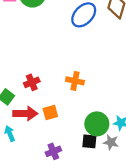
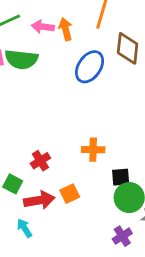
black square: (89, 141) -> (121, 177), moved
purple cross: (53, 151) -> (122, 236), moved

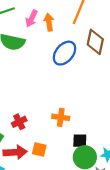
pink arrow: (43, 27) -> (32, 18), turned -77
orange square: (70, 194) -> (39, 150), turned 32

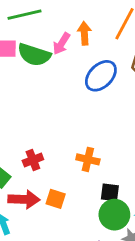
pink arrow: (32, 18) -> (61, 44), moved

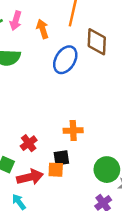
pink arrow: (61, 44) -> (16, 21), moved
black square: (110, 192) -> (61, 158), moved

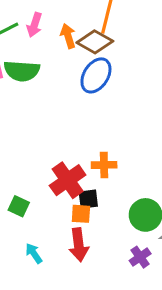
brown diamond: (97, 42) -> (95, 42), moved, turned -64
red cross: (29, 143) -> (68, 180), moved, size x1.6
red arrow: (30, 177) -> (79, 245), moved, turned 95

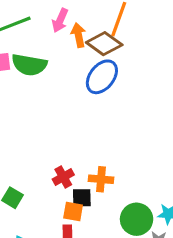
pink arrow: (34, 25) -> (60, 20), moved
orange cross: (104, 165) -> (101, 179), moved
red cross: (68, 180) -> (63, 177), size x0.6

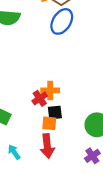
orange cross: (101, 179) -> (50, 90), moved

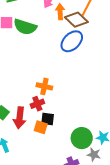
orange cross: (50, 90) -> (44, 86), moved
red arrow: (47, 146) -> (20, 118), moved

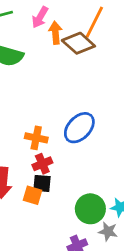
blue ellipse: (72, 41) -> (79, 128), moved
red cross: (37, 104) -> (42, 164), moved

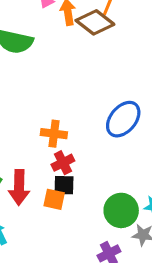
blue ellipse: (79, 128) -> (123, 119), moved

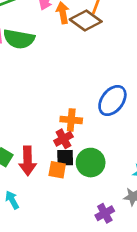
orange cross: (54, 134) -> (71, 120), moved
green circle: (121, 210) -> (91, 163), moved

